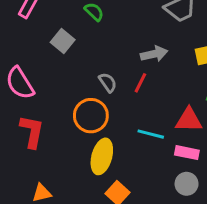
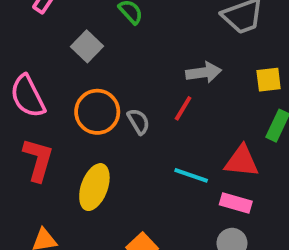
gray semicircle: (108, 82) -> (139, 121), moved
orange circle: (91, 116) -> (97, 112), moved
yellow ellipse: (102, 156) -> (94, 187), moved

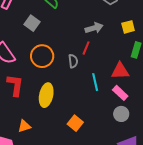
gray semicircle: (139, 121) -> (73, 61), moved, turned 32
cyan line: (191, 175) -> (95, 82), turned 66
pink rectangle: (236, 203) -> (120, 93), turned 35

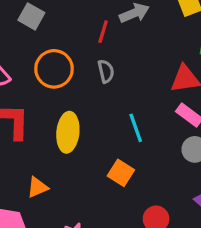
red line: (86, 48) -> (103, 32), moved
cyan line: (95, 82) -> (136, 128), moved

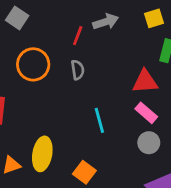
yellow ellipse: (68, 132) -> (42, 154), moved
orange square: (121, 173) -> (84, 172), moved

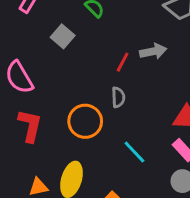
orange circle: (33, 64) -> (85, 121), moved
cyan line: (99, 120) -> (134, 152), turned -35

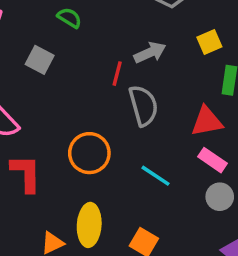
gray semicircle: (118, 97) -> (143, 106), moved, size x1.6

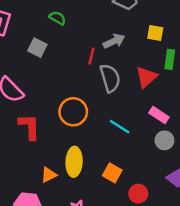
yellow square: (209, 42) -> (155, 33), turned 35
red triangle: (207, 121) -> (146, 77), moved, turned -30

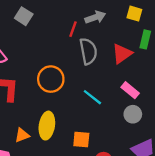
orange square: (112, 173) -> (81, 140), turned -30

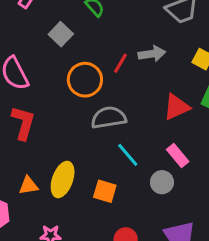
gray semicircle: (88, 51) -> (109, 118), moved, turned -100
orange circle: (51, 79) -> (85, 80), moved
gray circle: (133, 114) -> (162, 182), moved
orange square: (81, 140) -> (105, 191), moved

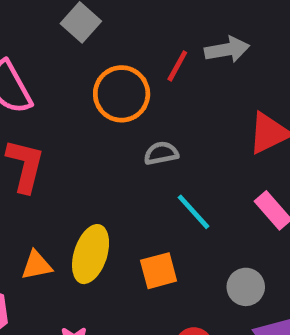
gray semicircle: (109, 118) -> (161, 153), size x0.6
gray circle: (162, 182) -> (246, 287), moved
orange square: (105, 191) -> (159, 271), turned -30

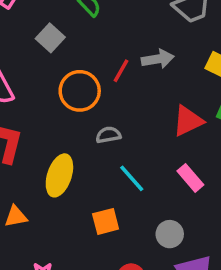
yellow ellipse: (91, 254) -> (59, 175), moved

